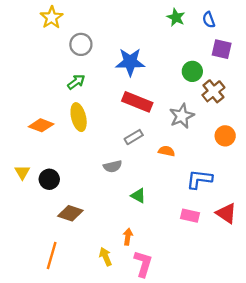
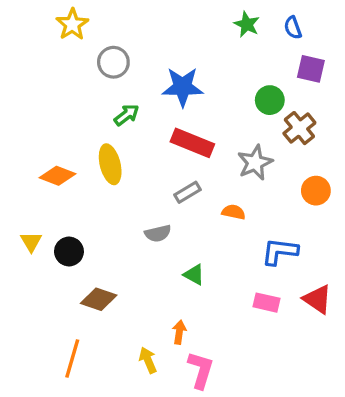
green arrow: (76, 82) -> (127, 115), moved

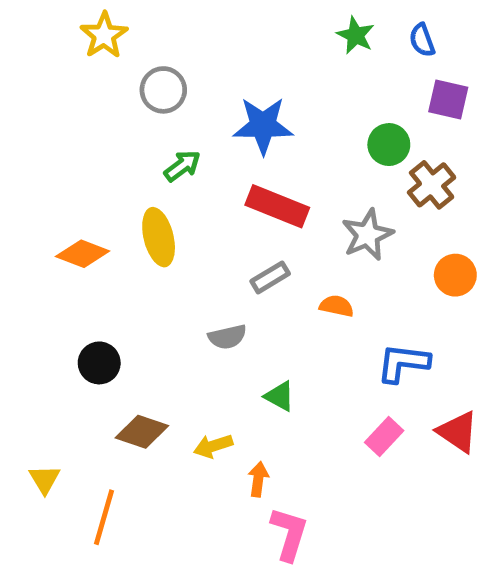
yellow triangle: (31, 242) -> (45, 479), moved
pink rectangle: (267, 303) -> (384, 437), turned -60
yellow arrow: (148, 360) -> (213, 446), moved, turned -85

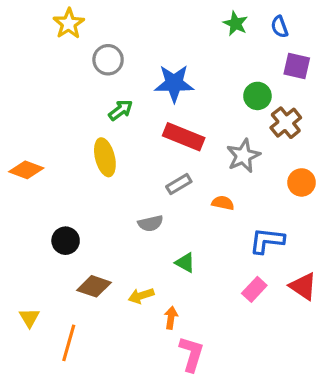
orange diamond: (83, 254) -> (26, 170), moved

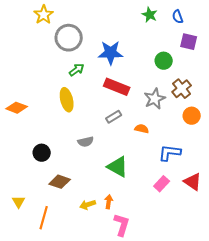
gray circle: (108, 60) -> (69, 38), size x1.4
brown cross: (286, 123) -> (182, 89), moved
gray semicircle: (151, 223) -> (86, 142), moved
green triangle: (185, 263) -> (118, 167), size x1.6
yellow arrow: (141, 296) -> (88, 205), moved

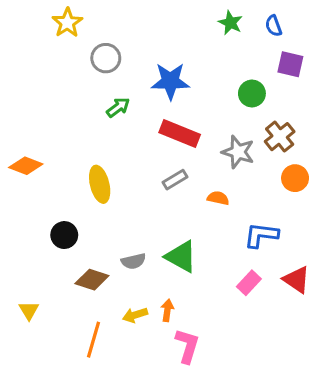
gray circle: (69, 38) -> (106, 58), size x0.7
gray star: (155, 99) -> (238, 152), turned -30
yellow ellipse: (67, 100) -> (100, 184), moved
gray semicircle: (86, 142) -> (133, 261), moved
orange line: (44, 218) -> (93, 340), moved

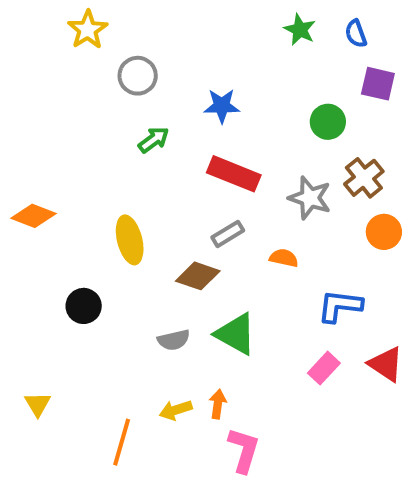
blue star: (170, 81) -> (222, 106), size x0.7
brown diamond: (92, 280) -> (198, 276), moved

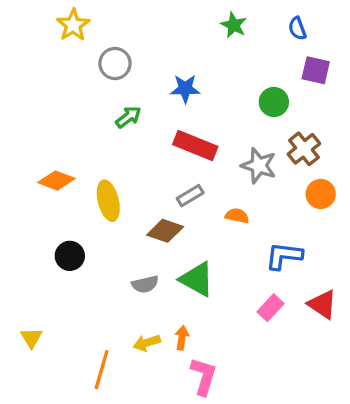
green star: (300, 30) -> (234, 25), moved
orange diamond: (34, 216) -> (56, 181), moved

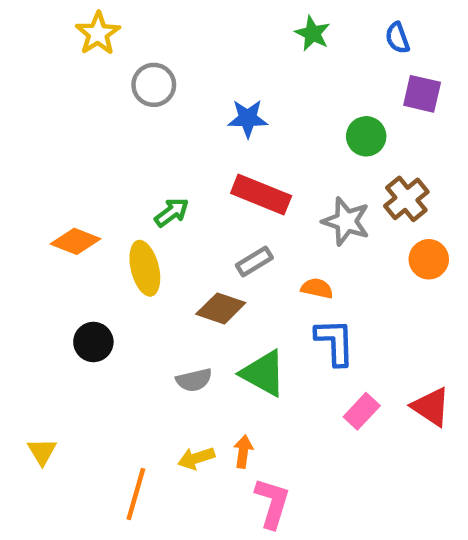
green arrow: (128, 117) -> (172, 212), moved
blue L-shape: (284, 256) -> (335, 342), moved, turned 81

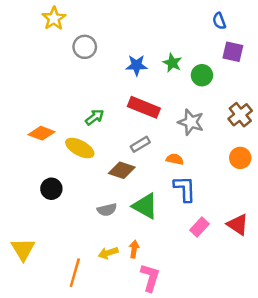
green star: (312, 33) -> (172, 63), moved
brown cross: (406, 199) -> (240, 115), moved
orange circle: (429, 259) -> (240, 158), moved
yellow ellipse: (145, 268) -> (80, 148), turned -48
yellow triangle: (42, 452) -> (23, 249), size x1.5

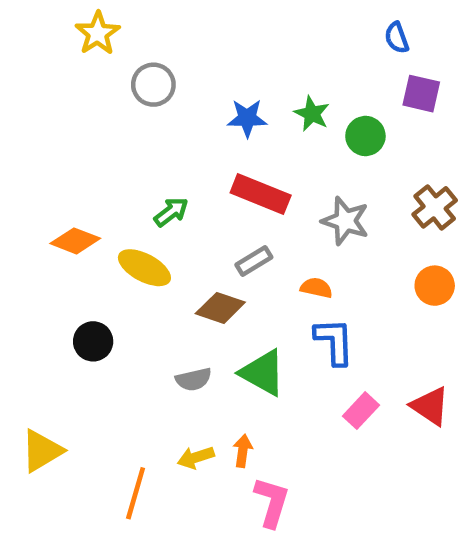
yellow triangle: (23, 249) -> (42, 451), turned 30

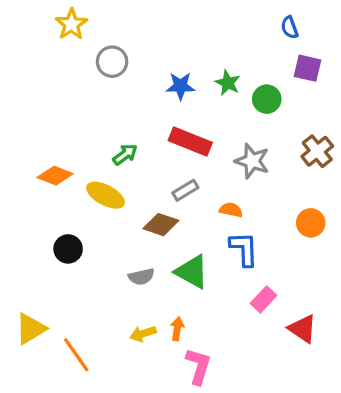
orange circle: (435, 286) -> (311, 223), moved
red triangle: (430, 406) -> (303, 329), moved
orange line: (136, 493) -> (76, 355), moved, turned -51

